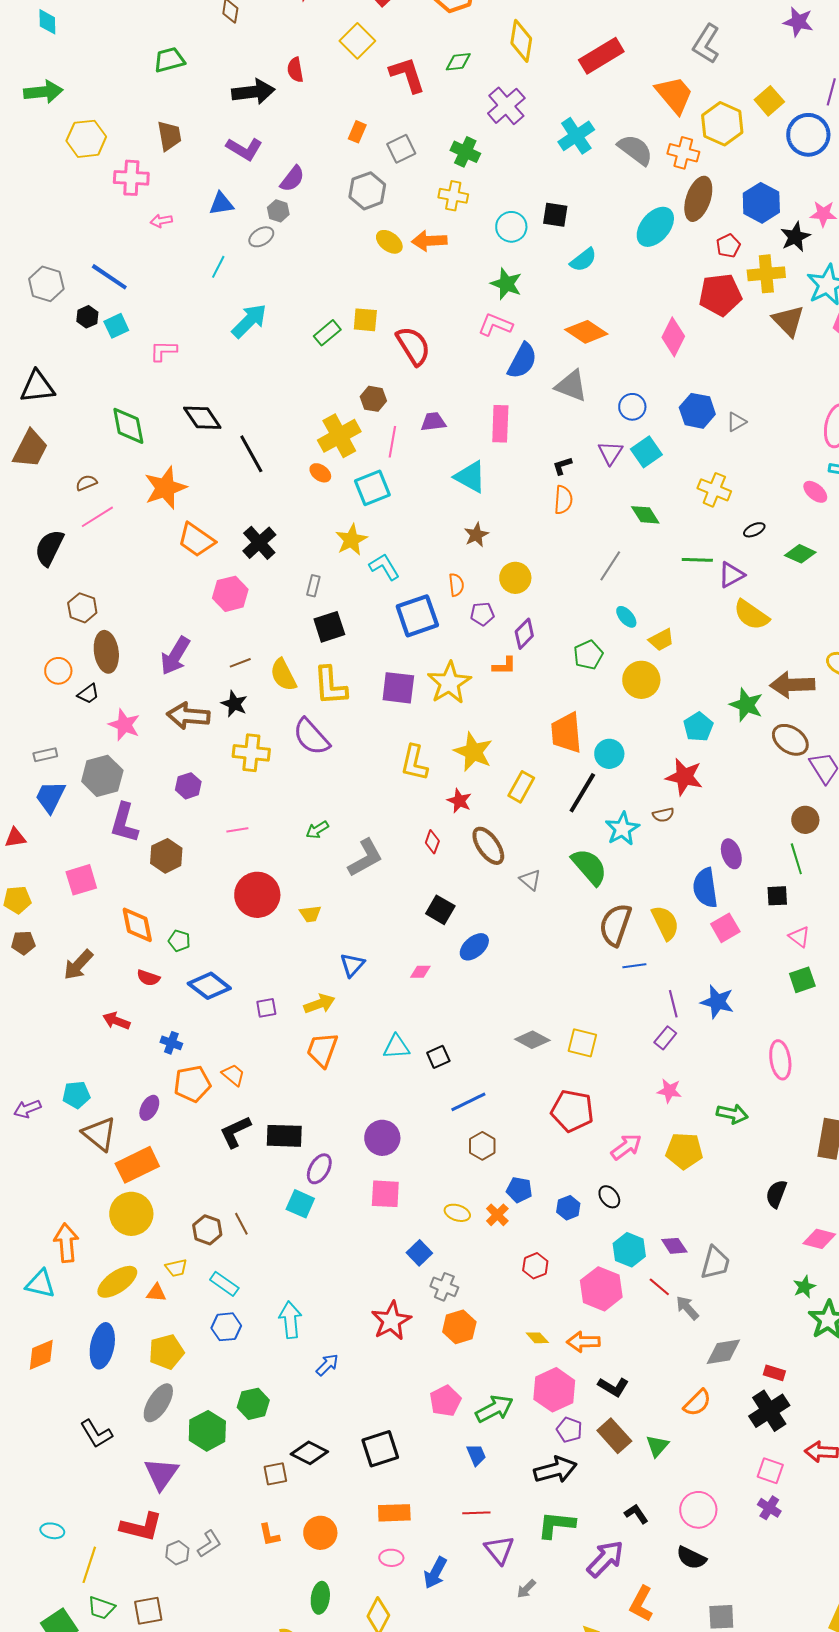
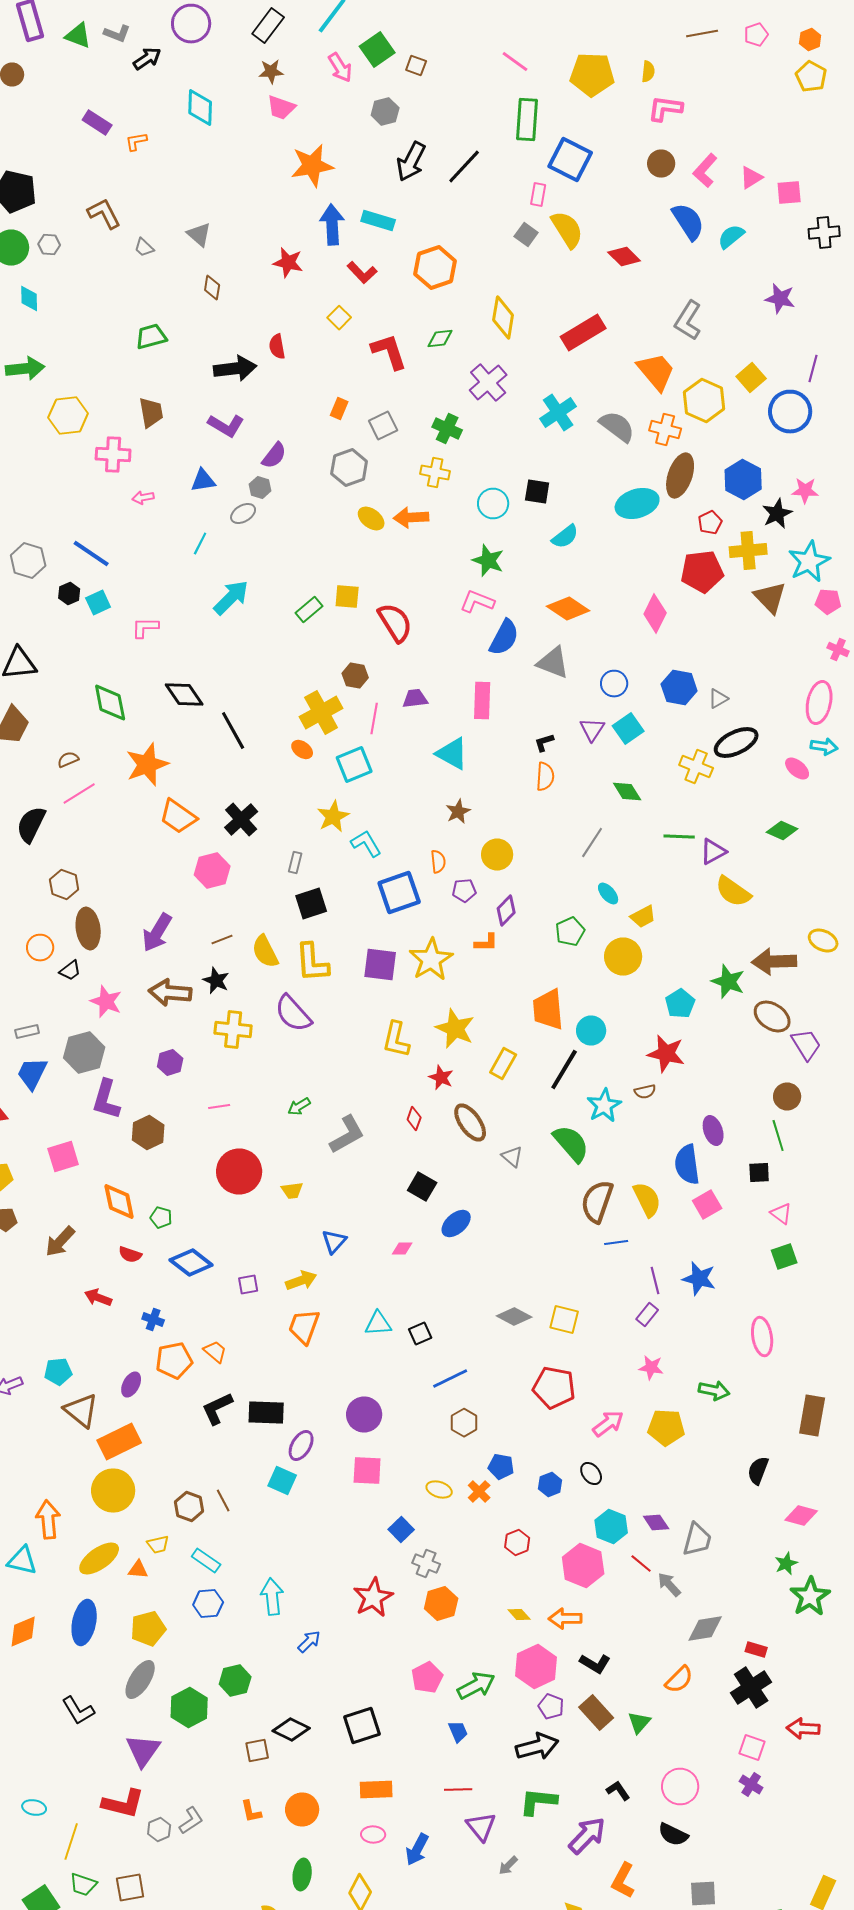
yellow square: (357, 41) -> (339, 318), size x0.7
cyan ellipse: (655, 227) -> (637, 504), turned 33
black ellipse: (754, 530) -> (736, 742), moved, size x2.0

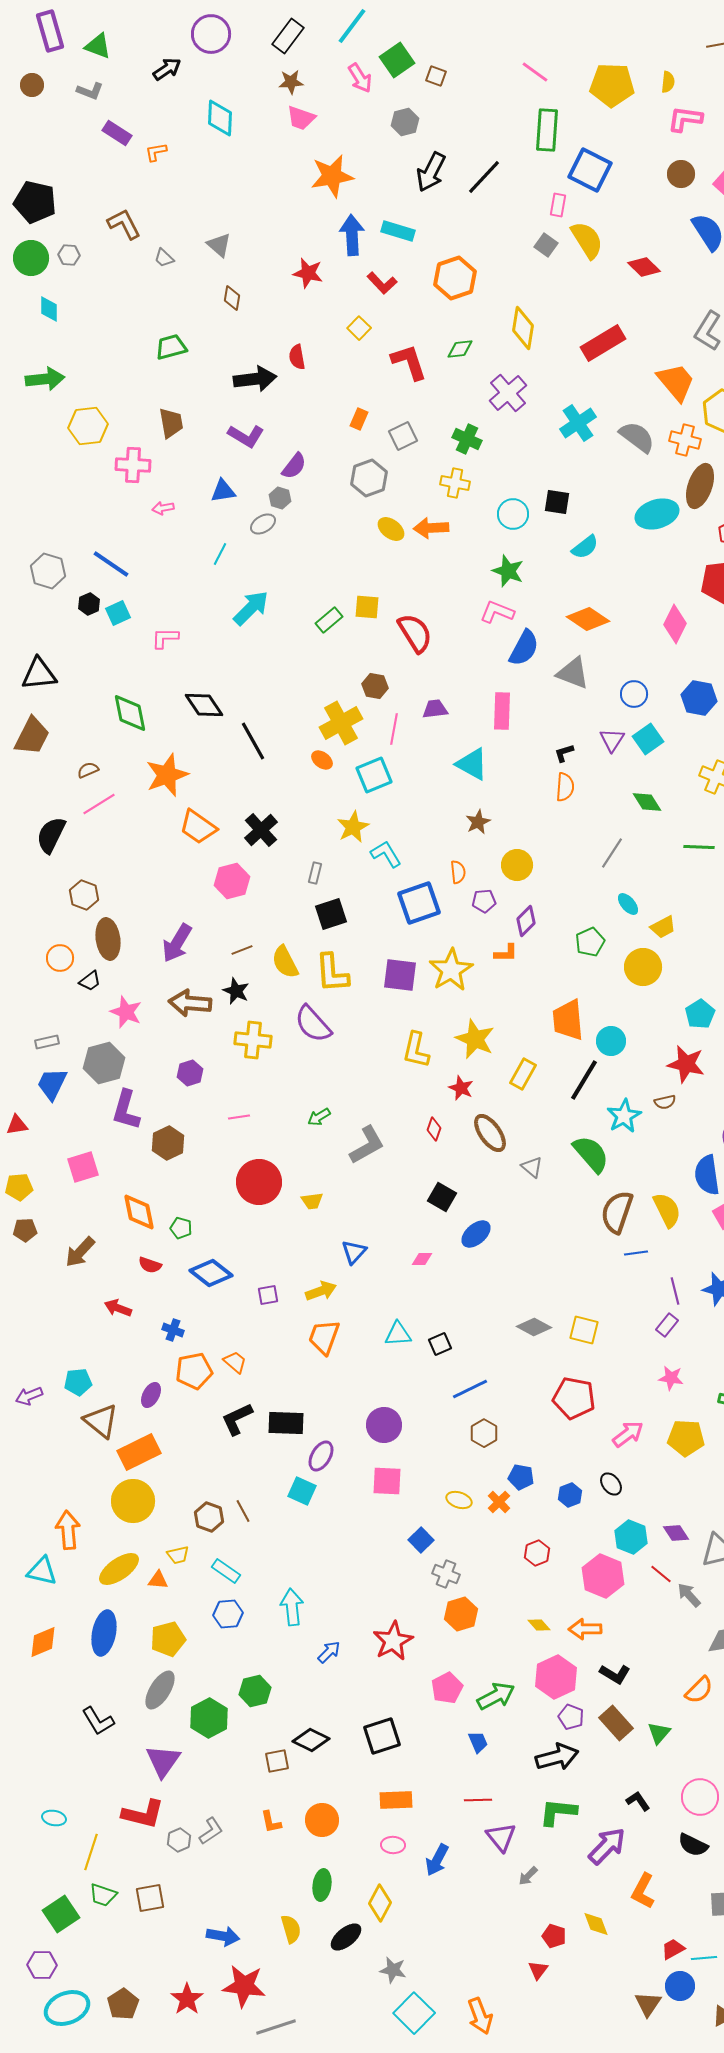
gray L-shape: (117, 34) -> (90, 91), moved
red star: (373, 1598) -> (393, 1641), moved

